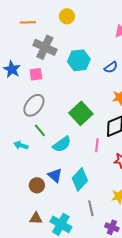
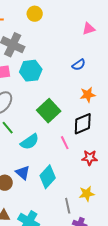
cyan hexagon: (79, 60) -> (31, 71), moved
pink line: (97, 145) -> (65, 143), turned -32
gray line: (91, 208) -> (68, 206), moved

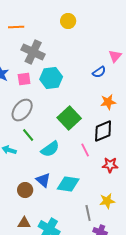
yellow circle: (35, 14) -> (68, 21), moved
pink triangle: (89, 29) -> (115, 56), moved, turned -32
cyan diamond: (48, 177) -> (68, 184), turned 55

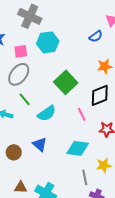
pink square: (24, 79) -> (21, 51), moved
cyan diamond: (68, 184) -> (78, 148), moved
brown circle: (25, 190) -> (14, 152), moved

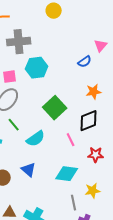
gray cross: (30, 16) -> (19, 42), turned -30

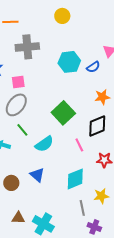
cyan hexagon: (37, 68) -> (69, 62), moved
cyan diamond: (67, 174) -> (75, 179), turned -30

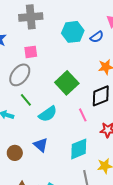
pink square: (18, 82) -> (31, 52), moved

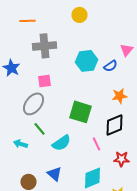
green square: (67, 83) -> (80, 112), turned -30

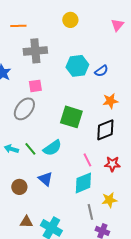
pink triangle: (126, 50) -> (117, 25), moved
green line: (40, 129) -> (30, 149), moved
pink line: (96, 144) -> (87, 160), moved

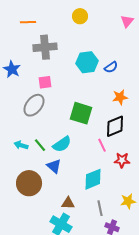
pink line: (87, 160) -> (102, 145), moved
blue triangle: (45, 179) -> (54, 166), moved
brown circle: (19, 187) -> (29, 183), size x1.6
yellow star: (109, 200) -> (128, 201), moved
brown triangle: (26, 222) -> (68, 203), moved

